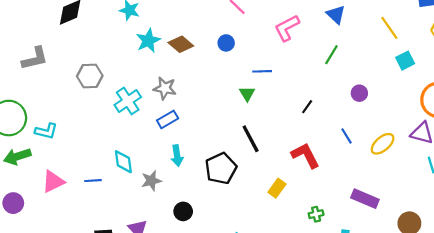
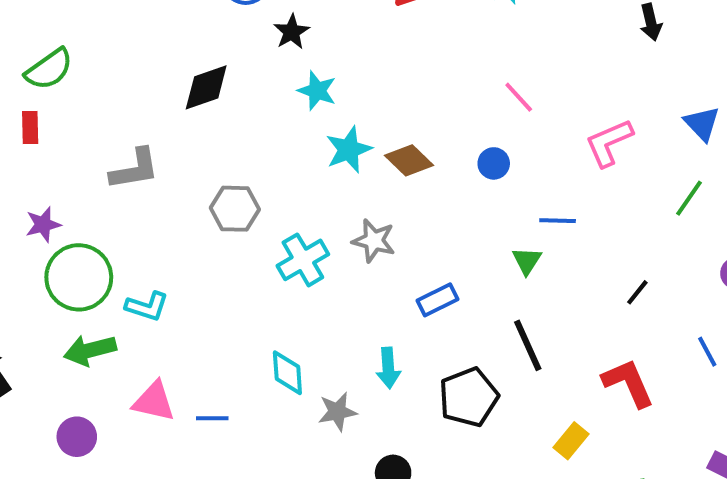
blue rectangle: (168, 119) -> (438, 300), moved
blue line: (93, 181) -> (212, 418), moved
pink triangle: (53, 182) -> (154, 401), turned 35

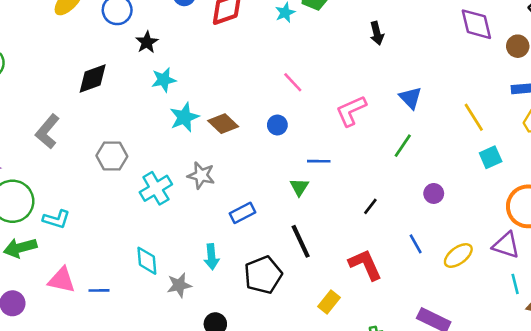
cyan star: (317, 91) -> (164, 80), turned -30
gray L-shape: (135, 169) -> (47, 131), turned 140

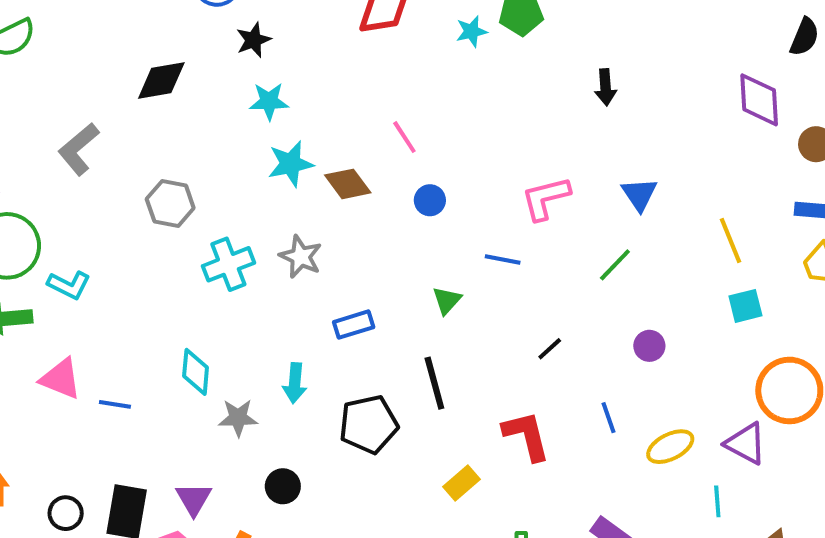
pink line: (293, 82) -> (404, 137), moved
blue line: (319, 161) -> (503, 259), moved
cyan line: (515, 284) -> (717, 501), moved

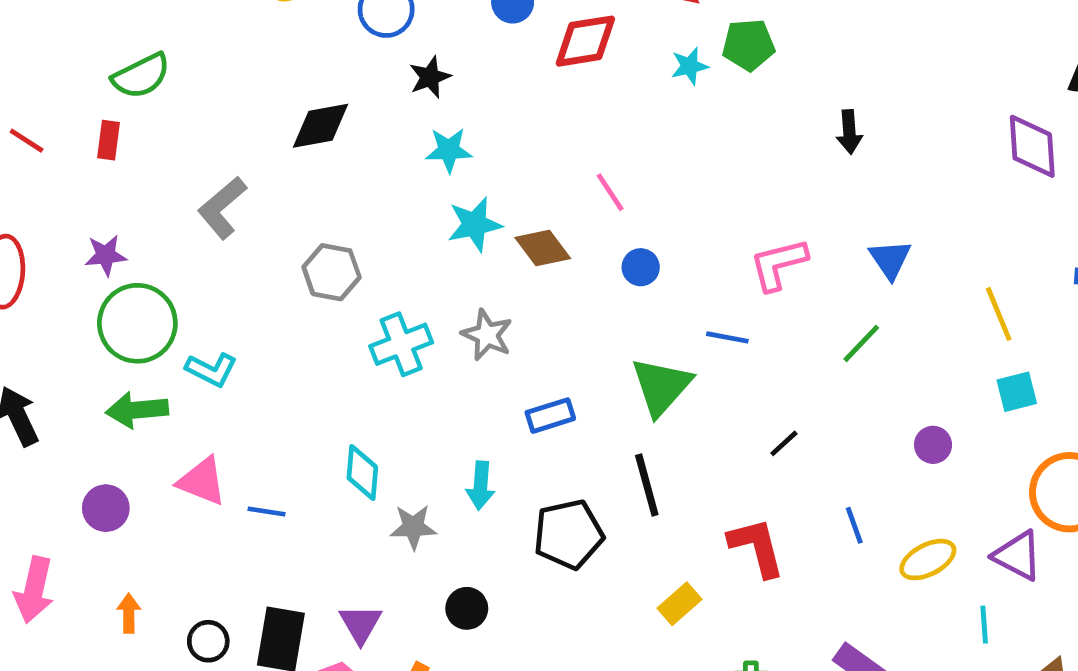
green triangle: (447, 300) -> (661, 386), size x1.8
purple circle: (649, 346) -> (933, 445), moved

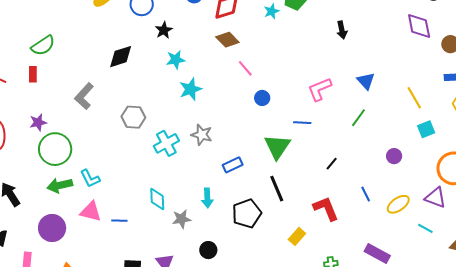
brown diamond: (543, 248) -> (227, 40), moved
cyan L-shape: (211, 370) -> (90, 178), moved, turned 45
purple circle: (106, 508) -> (52, 228), size x1.4
cyan line: (984, 625) -> (425, 228), turned -49

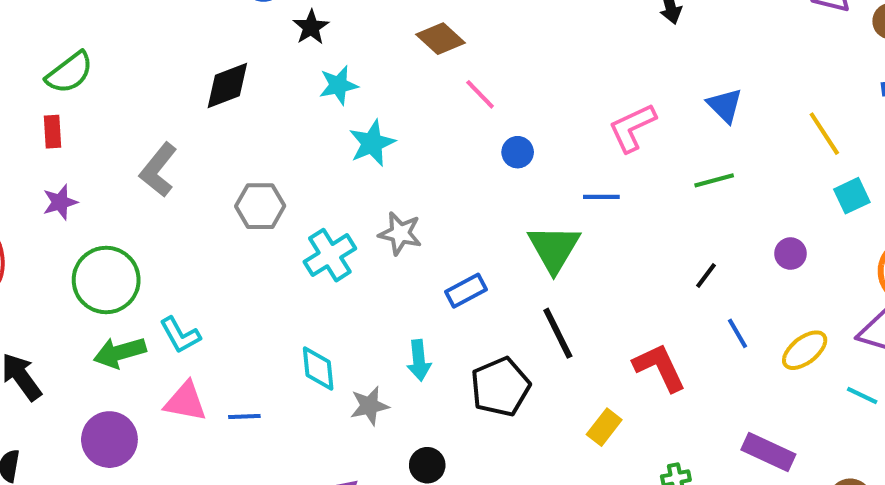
green line: (359, 118) -> (714, 180), turned 42
purple star: (38, 122) -> (60, 202), moved
black line: (332, 164) -> (706, 276), moved

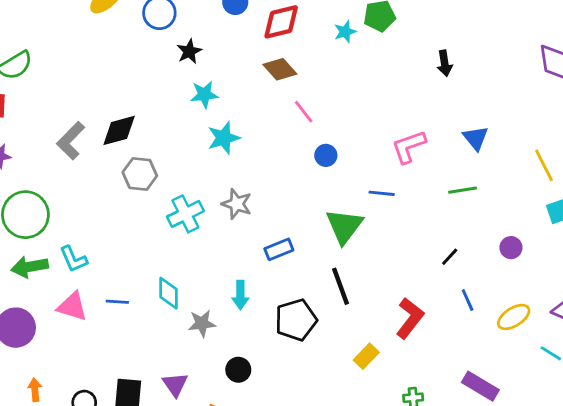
black diamond: (227, 86) -> (119, 130), moved
red L-shape: (660, 367) -> (410, 318), turned 57
blue line: (244, 417) -> (117, 302), moved

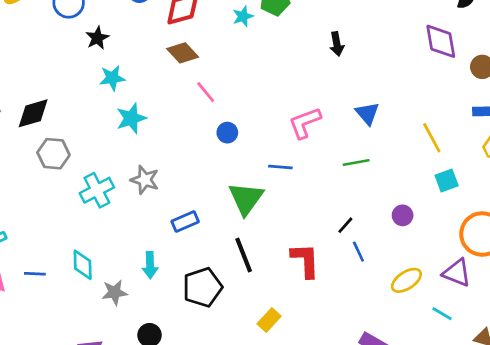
blue line: (468, 300) -> (358, 252), moved
red L-shape: (410, 318) -> (305, 260), moved, turned -39

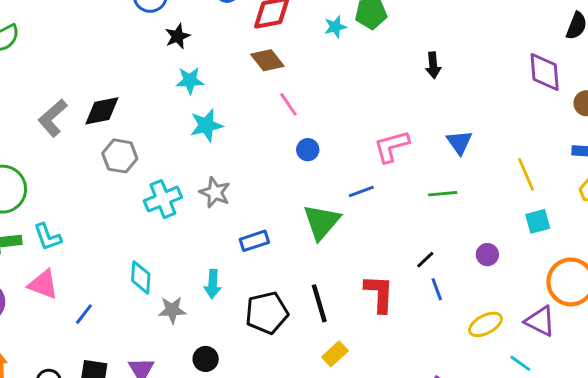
blue line: (280, 167) -> (361, 191), turned -30
black line: (244, 255) -> (319, 303), moved
blue line: (35, 274) -> (84, 314), moved, turned -60

